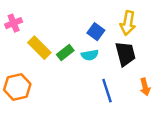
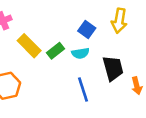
black trapezoid: (125, 54) -> (113, 68), moved
blue line: (107, 91) -> (83, 90), moved

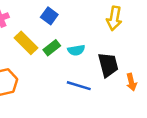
blue square: (87, 29) -> (49, 16), moved
blue line: (83, 90) -> (79, 86), turned -55

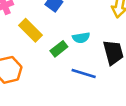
green rectangle: (52, 48) -> (59, 49), moved

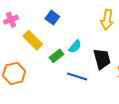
cyan semicircle: (81, 38) -> (75, 47), turned -40

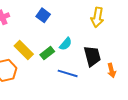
yellow rectangle: (33, 40) -> (24, 50), moved

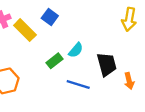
yellow arrow: (97, 17) -> (129, 19), moved
yellow rectangle: (24, 50) -> (25, 30), moved

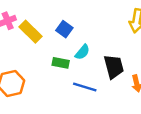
blue square: (50, 17) -> (64, 29), moved
green rectangle: (55, 61) -> (61, 63), turned 49

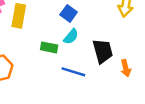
blue square: (64, 29) -> (69, 13), moved
yellow rectangle: (31, 32) -> (19, 16), turned 55

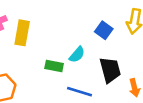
blue square: (69, 13) -> (104, 30), moved

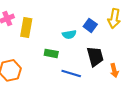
cyan semicircle: (77, 55) -> (69, 34), moved, turned 40

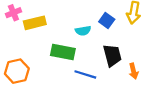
yellow rectangle: (26, 27) -> (35, 23), turned 66
green rectangle: (51, 53) -> (63, 52), size x1.5

